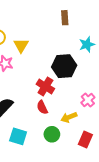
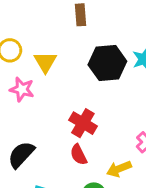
brown rectangle: (65, 18) -> (80, 15), moved
black hexagon: (64, 66) -> (107, 63), moved

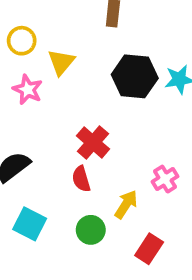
yellow arrow: (119, 169) -> (126, 204), turned 135

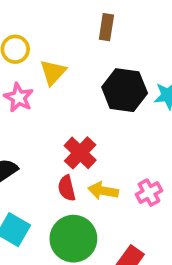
yellow arrow: (126, 204) -> (103, 191), moved, turned -116
green circle: (91, 230) -> (73, 239), size x1.6

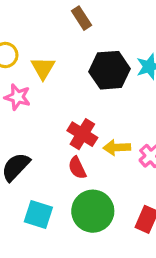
brown rectangle: (106, 27) -> (82, 18), turned -30
yellow arrow: (103, 191) -> (117, 148), moved

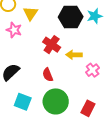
red cross: (82, 134) -> (52, 45), moved
yellow arrow: (117, 148) -> (74, 55), moved

